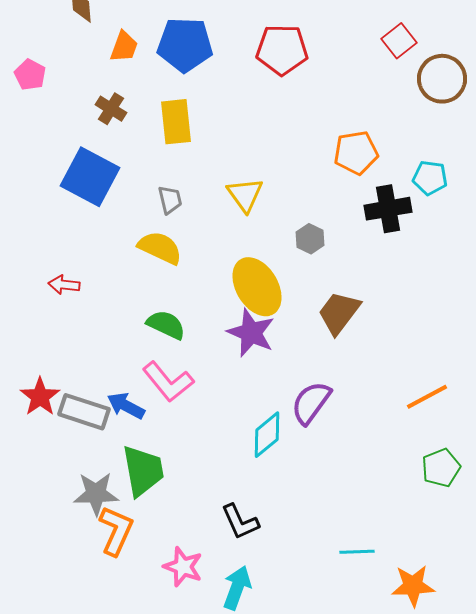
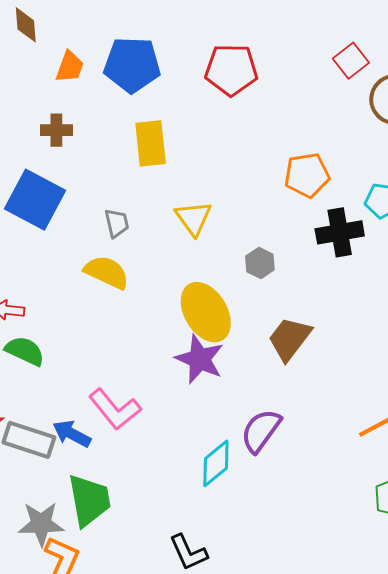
brown cross: (111, 109) -> (56, 130), turned -32
yellow rectangle: (176, 122) -> (151, 143), moved
green semicircle: (166, 325) -> (25, 351), moved

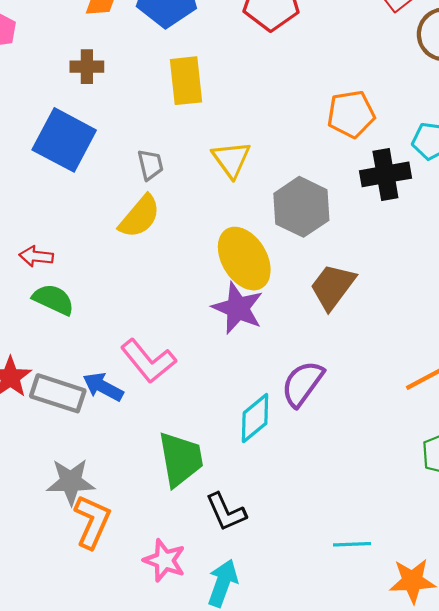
gray hexagon: (260, 263) -> (301, 207), size x1.8
yellow semicircle: (107, 272) -> (140, 217), turned 105
green trapezoid: (89, 500) -> (181, 459), moved

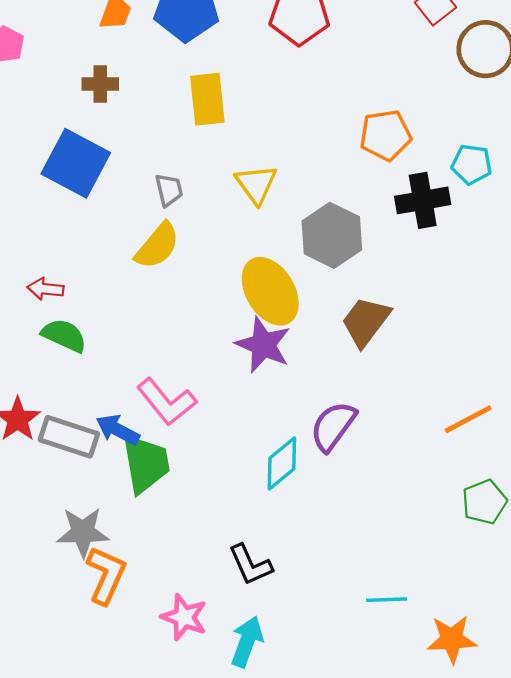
green trapezoid: (181, 459) -> (146, 463), moved

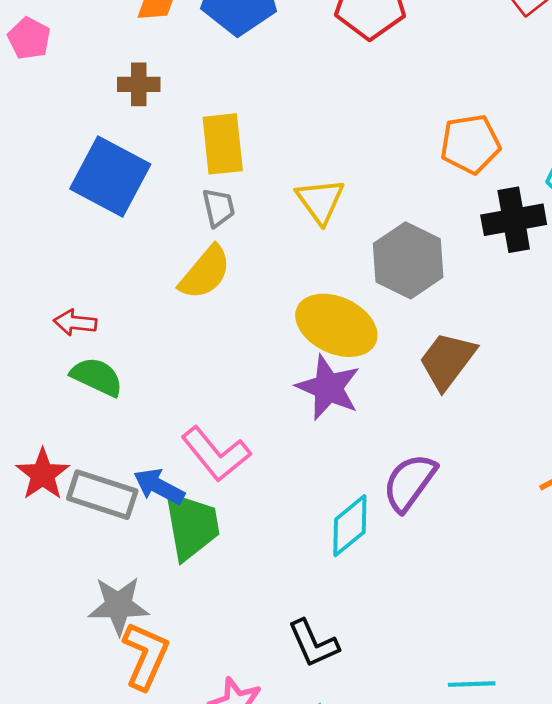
yellow rectangle: (207, 99) -> (223, 144), moved
yellow ellipse: (270, 291) -> (336, 325), turned -34

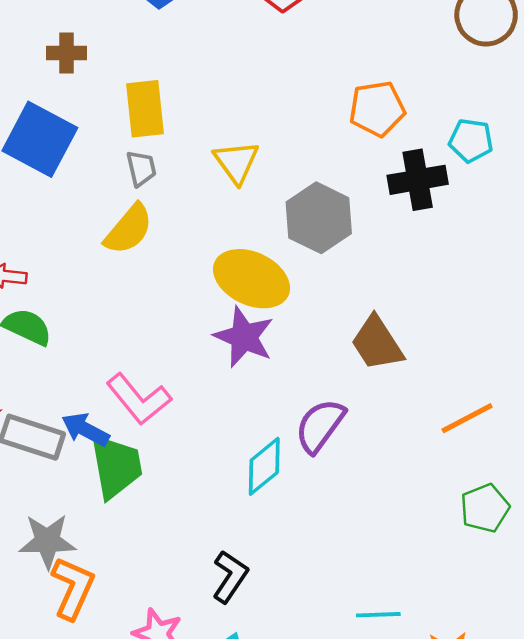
brown trapezoid: (447, 361) -> (377, 343), moved, turned -70
black L-shape: (313, 643) -> (230, 577), turned -122

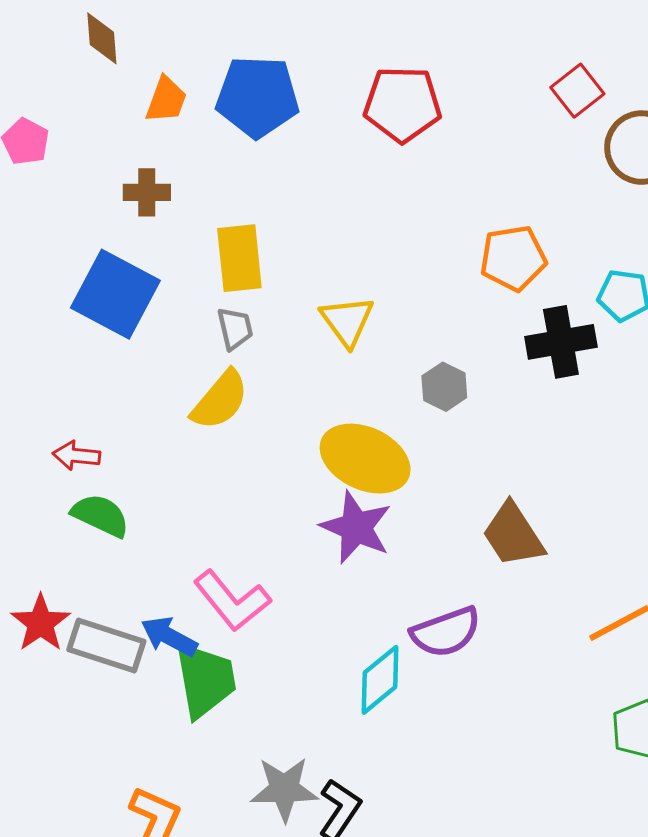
gray hexagon: (319, 218) -> (444, 387), size x0.6
purple semicircle: (320, 426) -> (446, 632), turned -146
gray star: (47, 541) -> (284, 789), moved

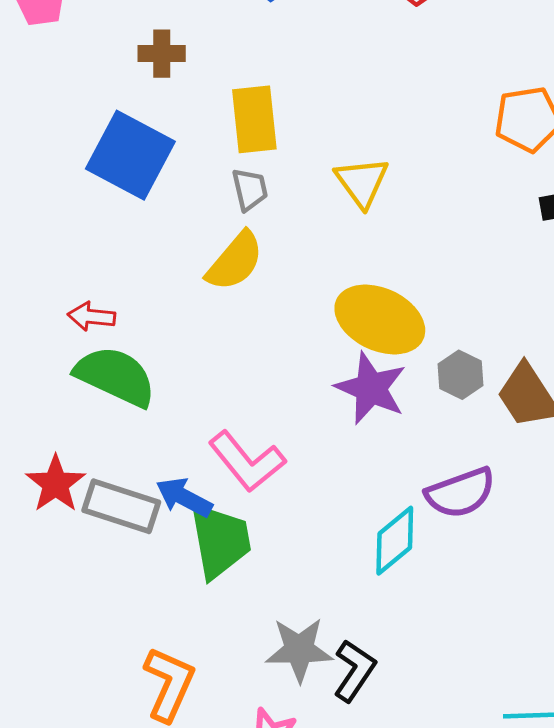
gray hexagon: (444, 387) -> (461, 375), moved
green semicircle: (100, 515) -> (115, 376), size x1.4

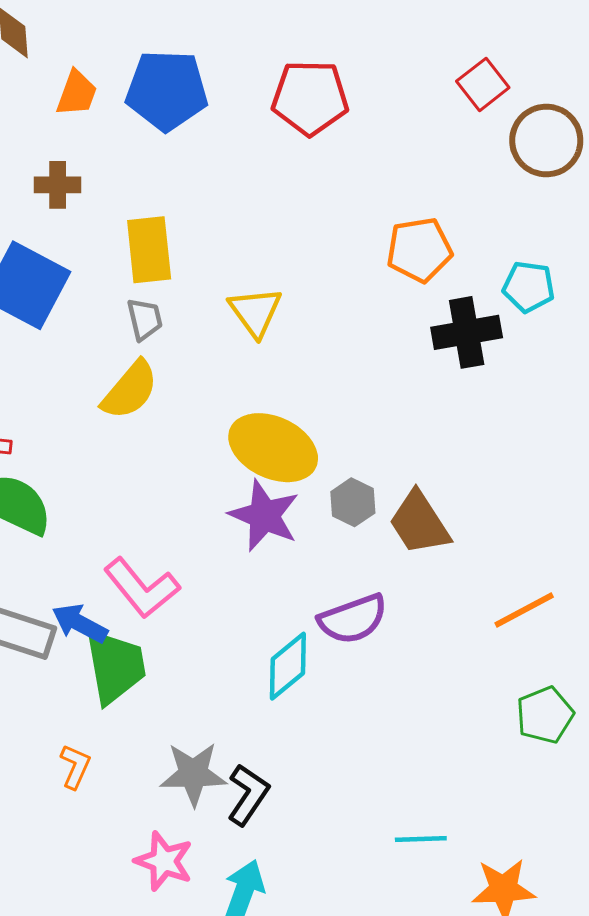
orange L-shape: (169, 684) -> (75, 767), moved, size x0.6

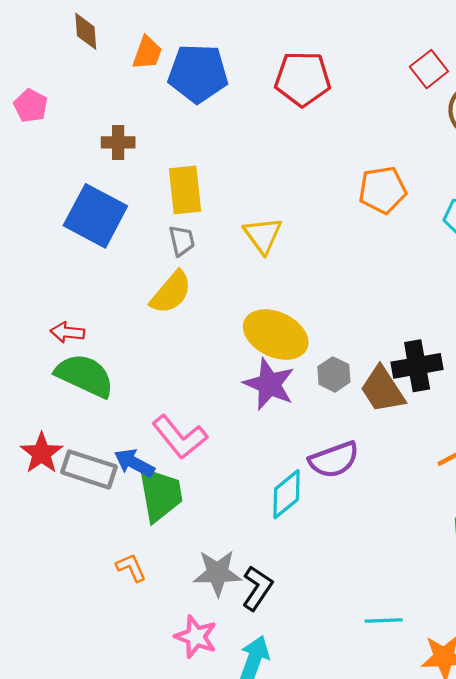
orange trapezoid: (77, 93) -> (147, 53), moved
black cross: (467, 332) -> (417, 366), moved
orange L-shape: (75, 767) -> (131, 568), turned -48

